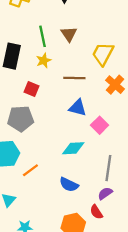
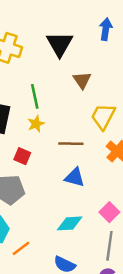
brown triangle: (69, 34) -> (82, 80), moved
pink square: (100, 125) -> (109, 212), moved

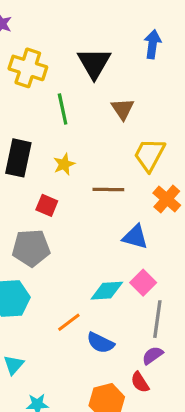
green line: (35, 96) -> (63, 109), moved
blue triangle: (75, 177) -> (135, 237), moved
pink square: (109, 212) -> (143, 283), moved
orange line: (21, 248) -> (69, 322), moved

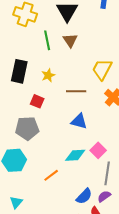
brown triangle: (123, 109) -> (70, 40), moved
blue triangle: (135, 237) -> (79, 121), moved
blue semicircle: (100, 343) -> (84, 196), moved, turned -72

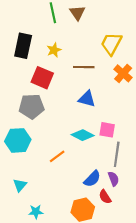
red square: (37, 101) -> (42, 78), size x1.5
pink square: (98, 150) -> (107, 130), turned -35
cyan diamond: (75, 155) -> (83, 135), turned 30
purple semicircle: (104, 196) -> (114, 179), turned 104

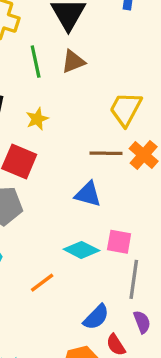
brown triangle: (77, 13) -> (73, 62), turned 42
brown line: (84, 67) -> (106, 153), moved
purple semicircle: (114, 179) -> (142, 322), moved

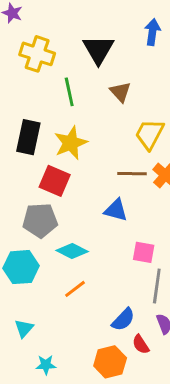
brown triangle: (73, 62) -> (120, 92), moved, turned -50
yellow star: (37, 119) -> (71, 143), size x1.6
cyan diamond: (81, 250) -> (72, 251), moved

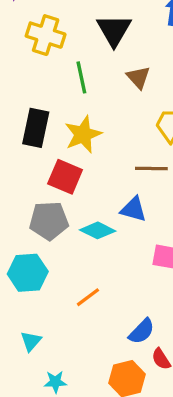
cyan diamond: (72, 251) -> (98, 230), moved

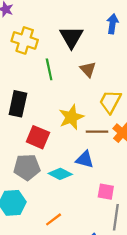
yellow star: (83, 134) -> (71, 117), moved

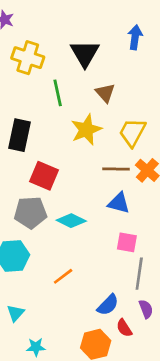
yellow star: (71, 117) -> (86, 130), moved
blue triangle: (85, 159) -> (119, 203), moved

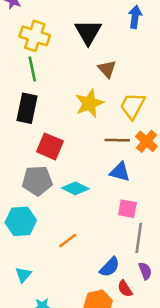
green line: (58, 93) -> (32, 69), moved

